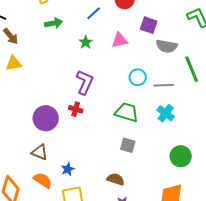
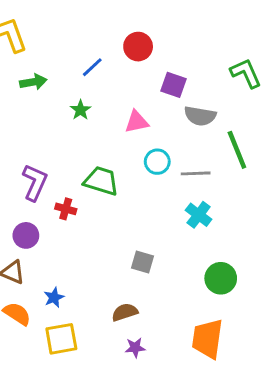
pink triangle: (120, 40) -> (137, 122), moved
purple L-shape: (85, 82) -> (35, 182), moved
green trapezoid: (127, 112) -> (101, 181), moved
purple circle: (46, 118) -> (26, 235), moved, size x0.7
brown semicircle: (116, 179) -> (125, 312), turned -36

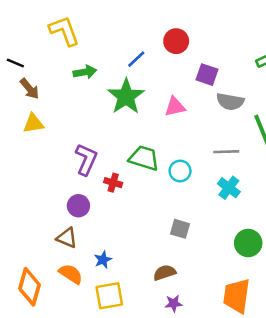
green star: (81, 110) -> (126, 96), size x2.0
cyan circle: (157, 162) -> (180, 171), moved

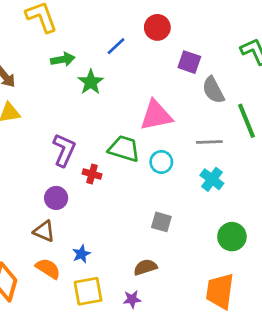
green star: (126, 96) -> (91, 82), moved, size x0.7
gray semicircle: (230, 102) -> (213, 90), turned 52
pink triangle: (175, 107) -> (156, 115), moved, size x1.5
purple star: (174, 303) -> (132, 299), moved

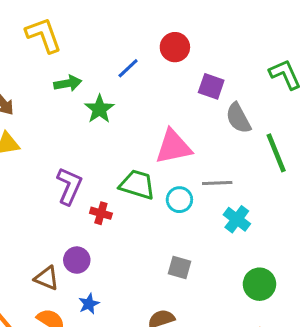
gray line: (209, 142) -> (217, 183), moved
purple circle: (56, 198) -> (77, 260), moved

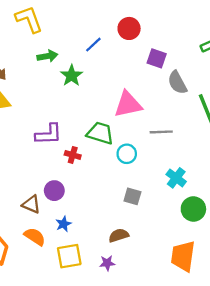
purple L-shape: (69, 186) -> (49, 134), turned 64
cyan circle: (179, 200) -> (127, 154), moved
cyan cross: (237, 219) -> (176, 178), moved

